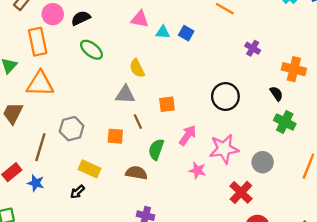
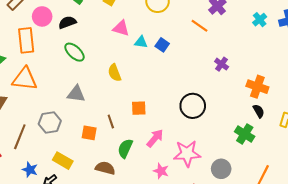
gray triangle: (125, 94) -> (76, 94), moved
black semicircle: (276, 94) -> (259, 111), moved
blue star: (36, 183) -> (30, 170), moved

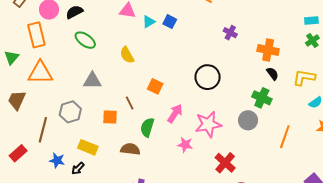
cyan triangle: (141, 42) -> (149, 22), turned -32
orange square: (139, 108) -> (155, 86), turned 35
gray circle: (221, 169) -> (248, 120), moved

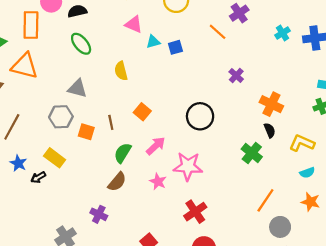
blue square: (170, 22) -> (175, 47), turned 32
gray hexagon: (70, 112) -> (61, 117), moved
gray circle: (248, 120) -> (280, 227), moved
brown semicircle: (130, 149) -> (117, 182), moved, turned 108

